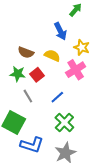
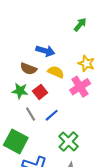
blue arrow: (60, 31) -> (45, 51), moved, turned -48
blue line: (57, 97) -> (52, 115), moved

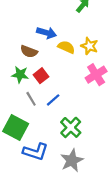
yellow semicircle: (56, 72) -> (66, 47), moved
pink cross: (80, 87) -> (96, 75), moved

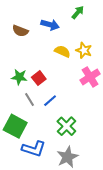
blue arrow: (46, 33) -> (50, 25), moved
brown semicircle: (29, 51) -> (20, 31), moved

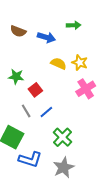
green arrow: (78, 12) -> (74, 25), turned 48
brown semicircle: (20, 31) -> (18, 31), moved
green star: (19, 77) -> (16, 77), moved

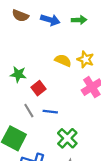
brown semicircle: (18, 31) -> (20, 16), moved
blue arrow: (46, 37) -> (50, 20), moved
blue line: (46, 112) -> (50, 112), turned 48

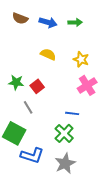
yellow semicircle: (63, 60) -> (48, 54), moved
green star: (18, 74) -> (16, 82), moved
blue line: (50, 112) -> (72, 113), moved

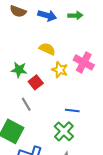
yellow star: (81, 59) -> (60, 70), moved
green star: (16, 82) -> (19, 70), moved
pink cross: (87, 85) -> (84, 62), moved, turned -30

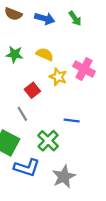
green arrow: (75, 15) -> (75, 18), turned 56
green star: (19, 70) -> (14, 54), moved
green cross: (64, 131) -> (48, 141), moved

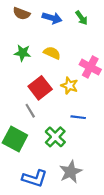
yellow star: (58, 77) -> (69, 86), moved
red square: (32, 90) -> (40, 88), size x1.5
blue L-shape: (27, 168) -> (35, 178), moved

